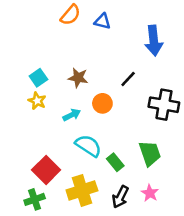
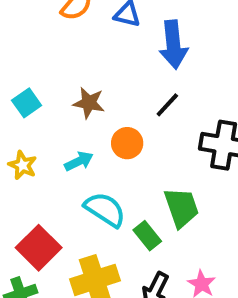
blue arrow: (154, 41) -> (173, 45), moved
yellow star: (37, 101) -> (23, 165), moved
green trapezoid: (150, 153) -> (181, 207), moved

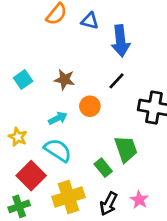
yellow star: (23, 165) -> (18, 137), moved
cyan semicircle: (105, 209) -> (58, 150), moved

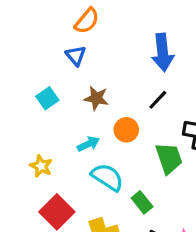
blue triangle: (90, 21) -> (76, 56), moved, turned 36
green trapezoid: (126, 149) -> (169, 158), moved
cyan semicircle: (58, 150) -> (107, 177), moved

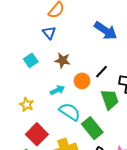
blue arrow: (163, 52) -> (106, 31), turned -50
black line: (158, 100) -> (102, 72), moved
green rectangle: (142, 202) -> (92, 128), size x1.5

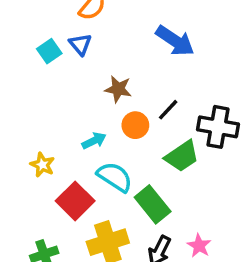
cyan square: (31, 60) -> (49, 51), moved
brown star: (63, 60) -> (118, 89), moved
green trapezoid: (110, 99) -> (182, 156), turned 75
red square: (37, 134) -> (75, 201), moved

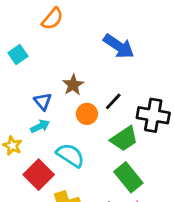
blue triangle: (80, 44) -> (43, 101), moved
brown star: (118, 89) -> (73, 85), turned 30
cyan arrow: (94, 141) -> (40, 126), moved
green rectangle: (153, 204) -> (128, 177), moved

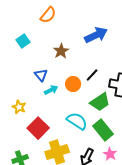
blue arrow: (119, 46) -> (96, 35), turned -60
brown star: (73, 85) -> (61, 51), moved
cyan arrow: (40, 126) -> (51, 90), moved
cyan semicircle: (70, 155) -> (77, 121), moved

